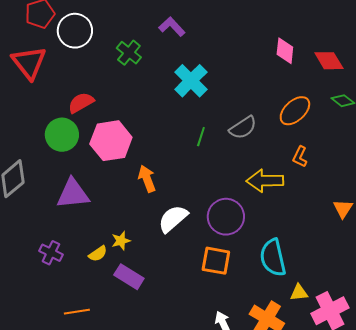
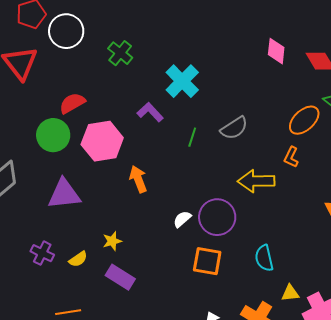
purple L-shape: (172, 27) -> (150, 112), moved
orange ellipse: (295, 111) -> (304, 120), moved
white semicircle: (173, 219) -> (182, 219), moved, size x0.6
yellow semicircle: (98, 254) -> (78, 259), moved
cyan semicircle: (273, 258) -> (264, 258), size x0.7

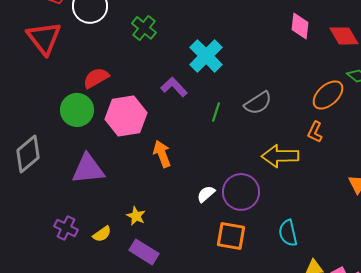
yellow star: (112, 241) -> (136, 216), turned -30

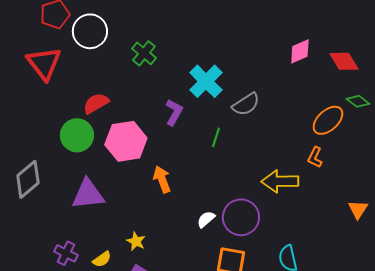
pink diamond: (300, 26) -> (300, 51), turned 60
purple L-shape: (174, 87) -> (174, 112), turned 72
gray semicircle: (258, 103) -> (246, 104), moved

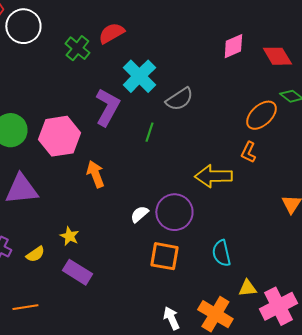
red semicircle: (96, 103) -> (111, 33), moved
purple L-shape: (174, 112) -> (107, 107), size x1.4

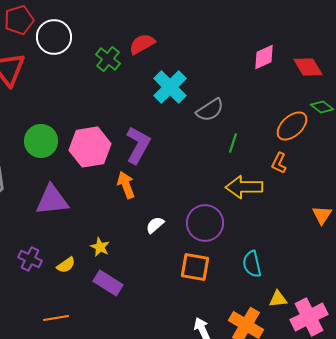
purple L-shape: (107, 107) -> (138, 145), moved
green line: (149, 132) -> (233, 143), moved
white semicircle: (139, 214) -> (155, 225), moved

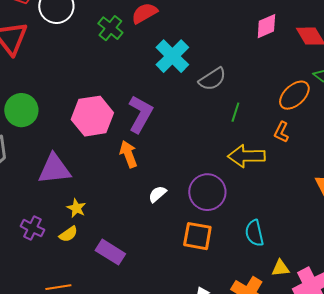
green circle: (41, 141) -> (21, 110), moved
yellow star: (100, 247) -> (76, 208), moved

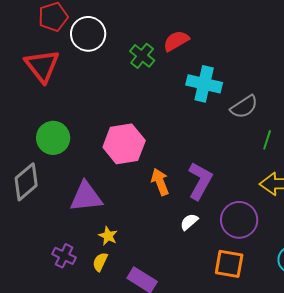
cyan cross: (172, 56) -> (204, 84), turned -32
purple L-shape: (140, 114) -> (200, 181), moved
yellow semicircle: (68, 234) -> (100, 262), turned 150

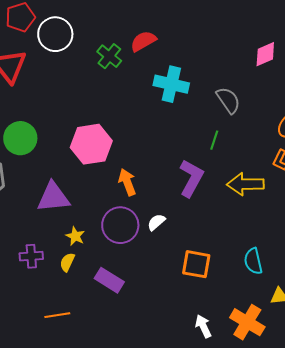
gray semicircle: (244, 107) -> (228, 100), moved, turned -92
green line: (267, 140) -> (214, 140), moved
purple L-shape: (200, 181) -> (191, 178), moved
purple circle: (239, 220) -> (120, 225), moved
purple cross: (64, 256) -> (31, 256), turned -30

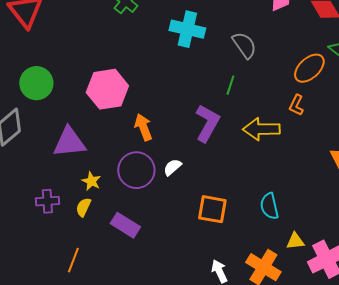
orange line: (57, 315) -> (73, 260), turned -60

